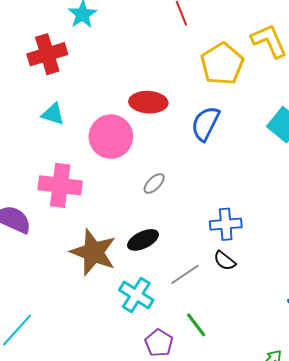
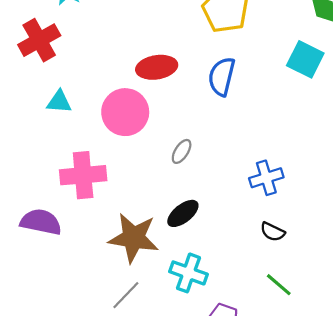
black semicircle: (225, 261) -> (273, 232), moved
gray line: (185, 274) -> (126, 295), moved
green line: (196, 325) -> (279, 285), moved

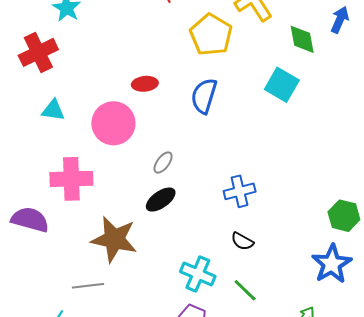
red ellipse: (157, 67) -> (145, 84), size x0.7
black ellipse: (183, 213) -> (161, 200), moved
cyan cross: (188, 273) -> (198, 274), moved
gray line: (126, 295) -> (88, 286), moved, turned 36

